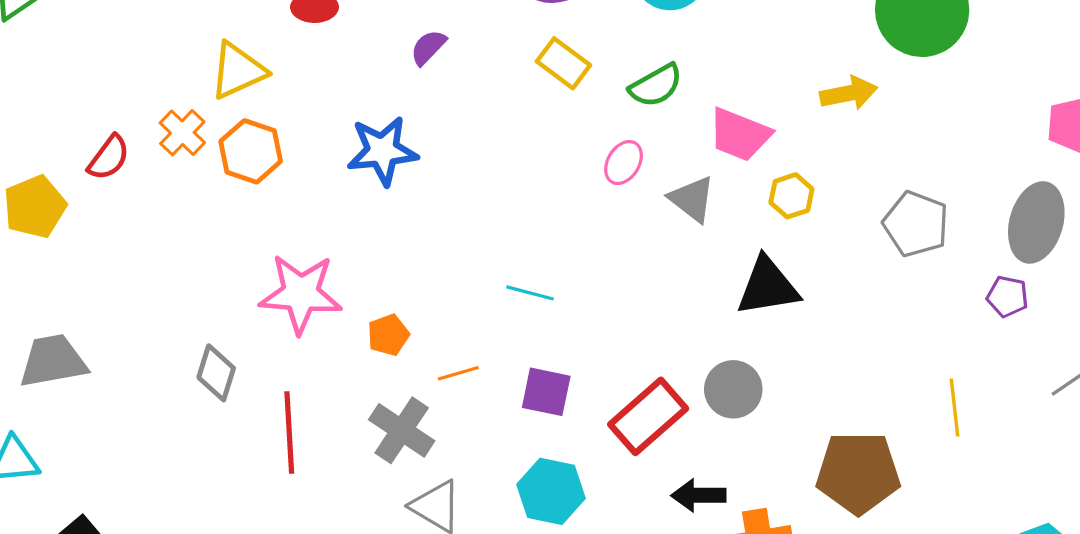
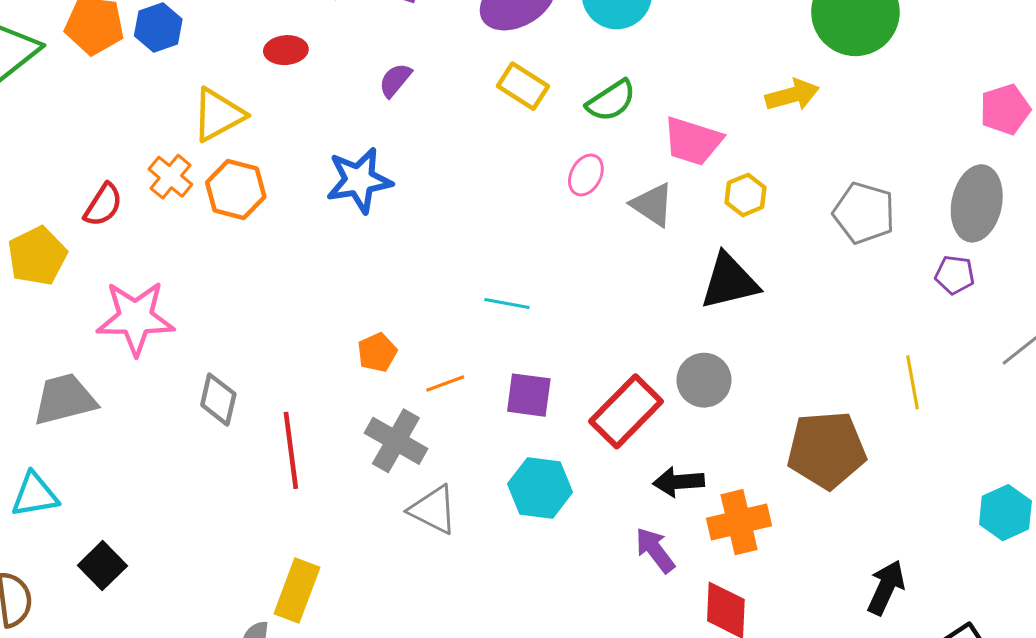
pink star: (301, 294) -> (135, 318), moved

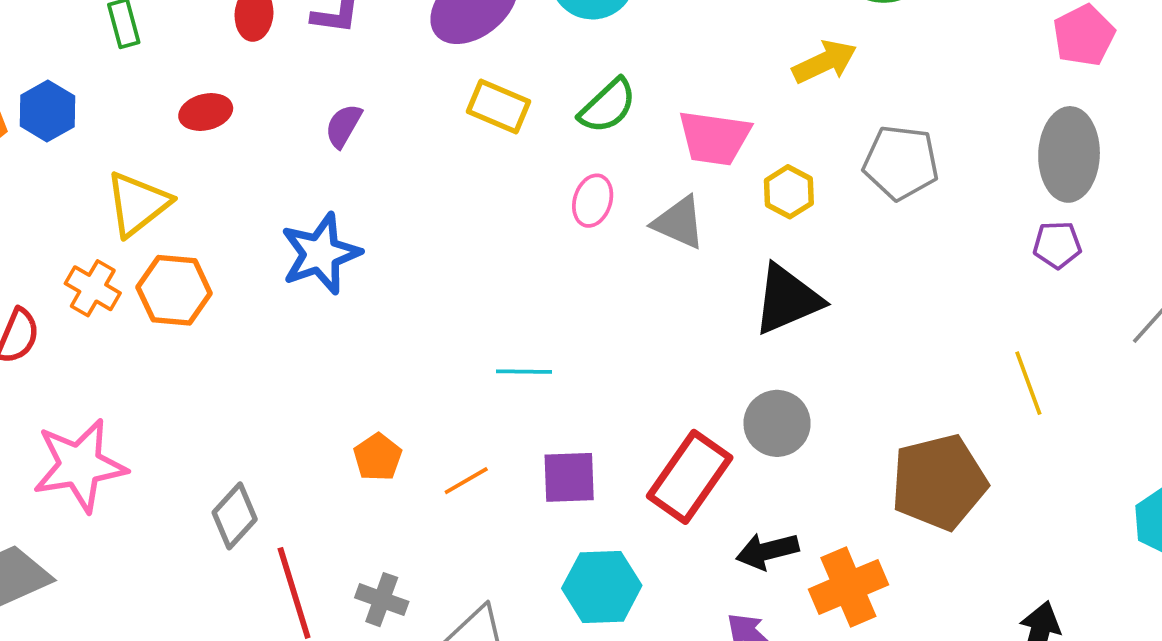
gray pentagon: (864, 213) -> (901, 163), moved
gray diamond: (218, 399) -> (235, 516), moved, turned 39
gray cross: (396, 441) -> (382, 600), moved, size x0.7

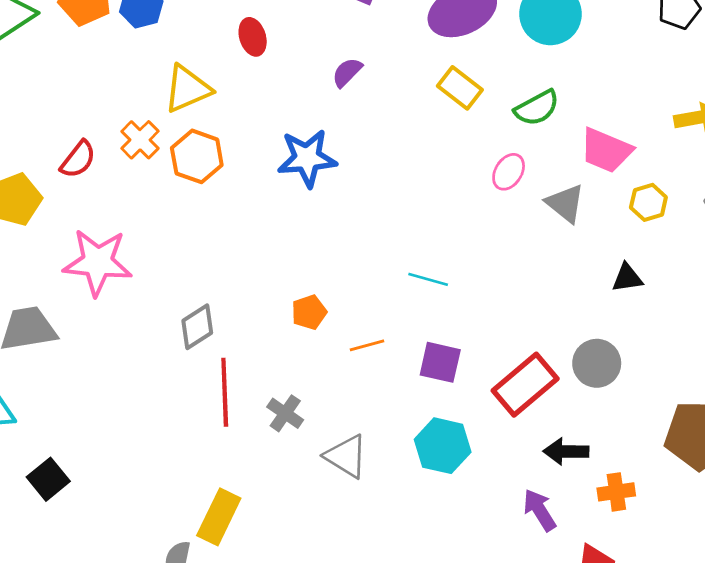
red ellipse: (206, 112) -> (253, 37), turned 72
black triangle: (787, 299) -> (627, 278), size x0.6
orange cross: (848, 587) -> (616, 492), size x0.7

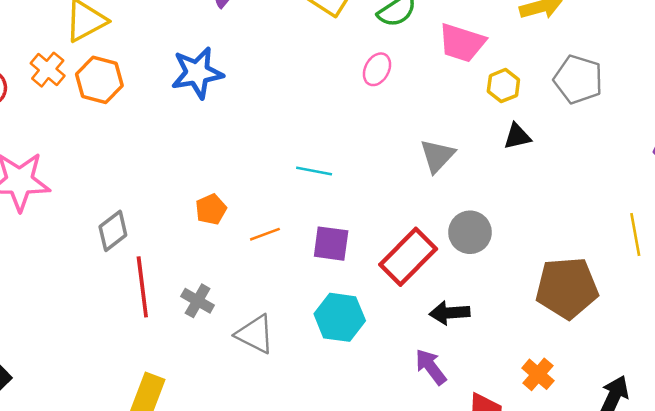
gray triangle: (565, 203) -> (437, 156), moved, turned 39
black triangle: (627, 278) -> (517, 136), moved
orange cross: (616, 492) -> (538, 374), moved, turned -36

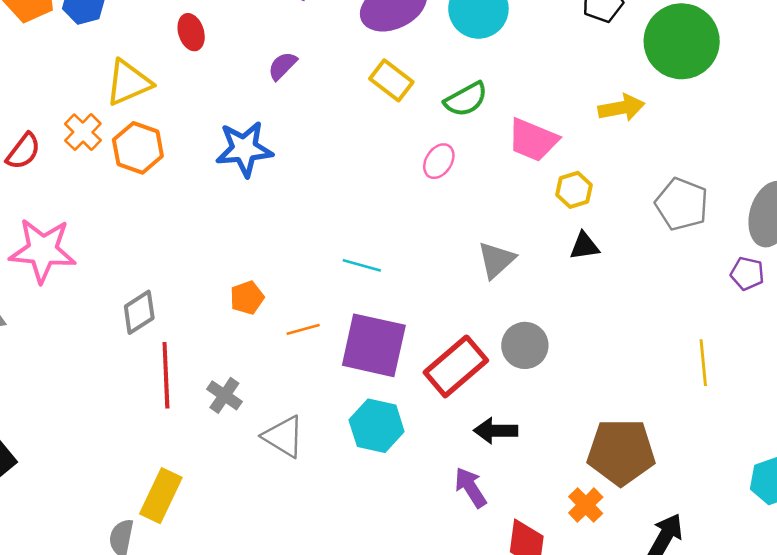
gray pentagon: (578, 79) -> (682, 204), moved
purple square: (331, 244) -> (374, 345), size x1.6
brown pentagon: (567, 288) -> (621, 452), moved

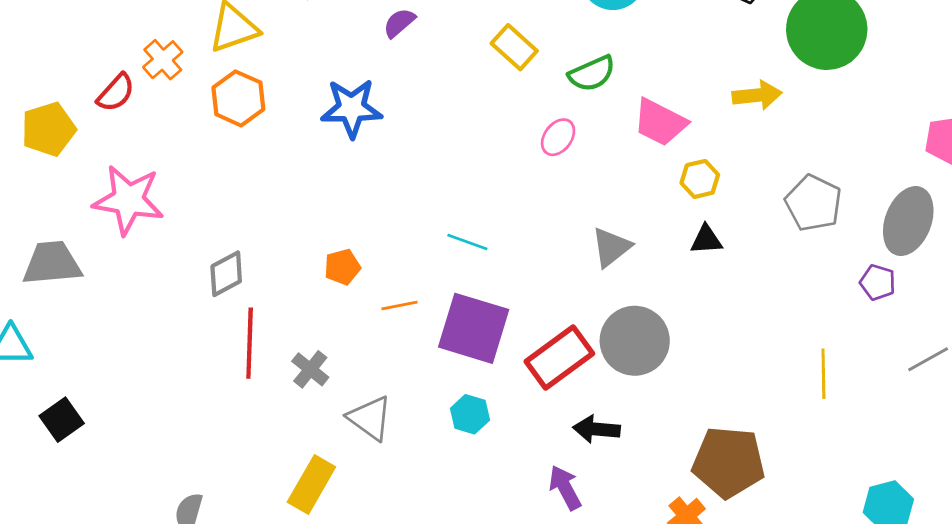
orange cross: (83, 132) -> (163, 60), moved
gray circle: (525, 345) -> (635, 341), size x1.4
cyan hexagon: (377, 426) -> (470, 414), size x0.7
yellow rectangle: (161, 496) -> (311, 485), moved

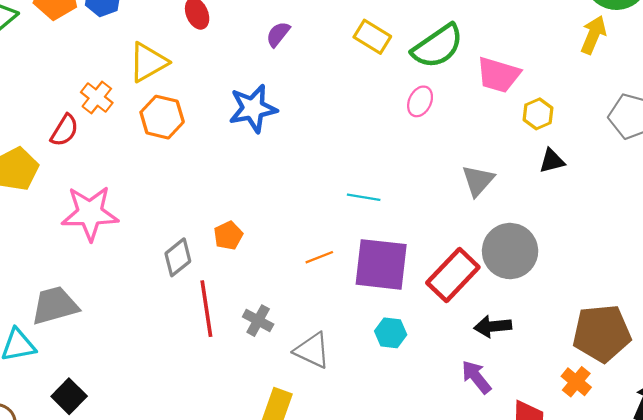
green semicircle: (592, 74) -> (438, 46), size x1.4
yellow arrow: (757, 95) -> (593, 35), moved, turned -51
gray trapezoid: (52, 263) -> (55, 305), moved
orange pentagon: (342, 267) -> (228, 236), moved

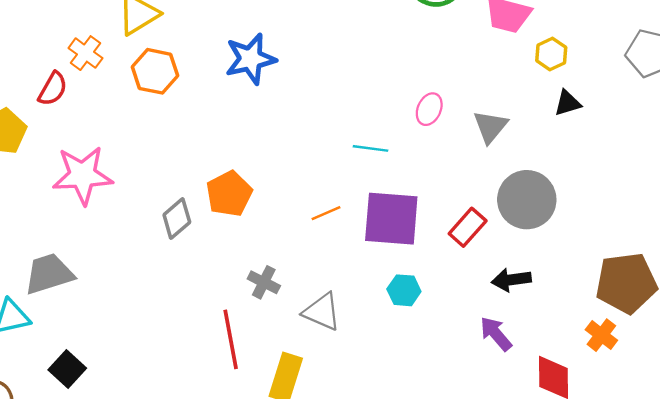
pink ellipse: (420, 101) -> (429, 109), moved
orange pentagon: (228, 236) -> (229, 194), size x1.5
red rectangle: (453, 275) -> (468, 227), size x0.7
red line: (206, 309) -> (231, 339), moved

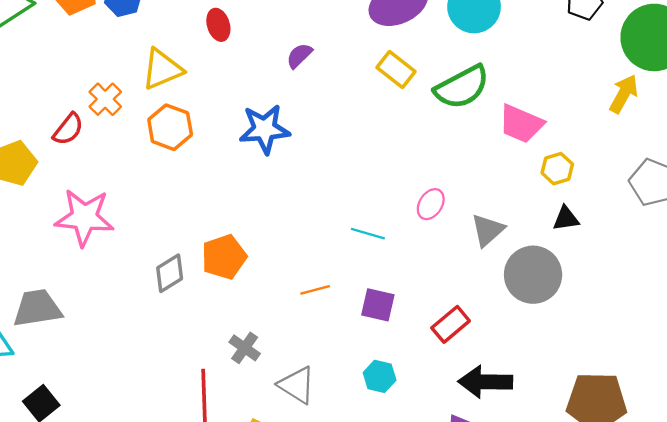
gray circle: (527, 200) -> (533, 275), moved
purple square: (391, 219) -> (378, 305), size x0.6
black arrow: (511, 280) -> (485, 382), size x1.4

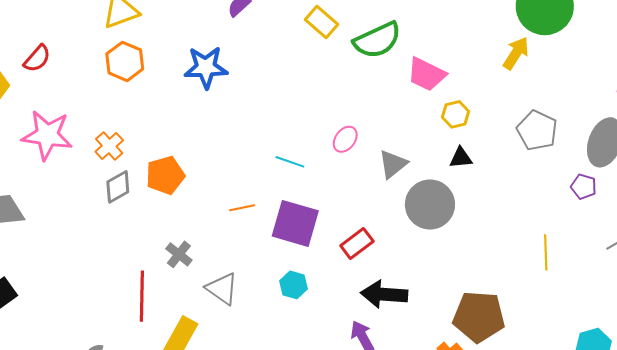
orange cross: (105, 99) -> (109, 146), moved
purple square: (378, 305) -> (295, 223), size x1.6

